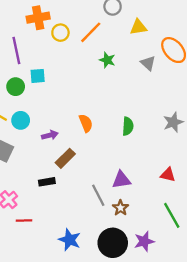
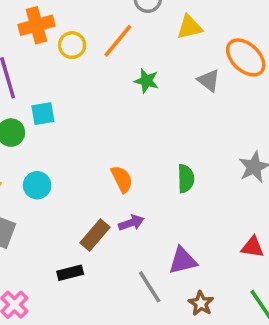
cyan circle: (21, 120) -> (37, 185), moved
purple arrow: (50, 135) -> (131, 223), moved
brown star: (121, 208) -> (201, 303), moved

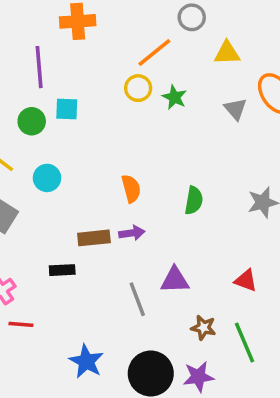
yellow circle: (72, 45) -> (138, 88), moved
brown rectangle: (95, 235) -> (94, 238), turned 32
brown star: (201, 303) -> (204, 328), moved, turned -30

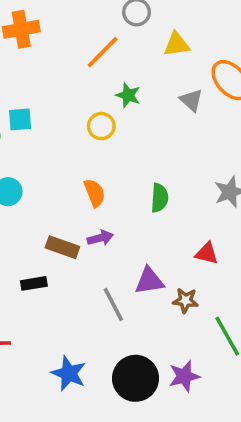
yellow circle: (138, 88) -> (101, 126), moved
brown rectangle: (94, 238) -> (62, 247), turned 32
red triangle: (246, 281) -> (207, 253), moved
brown star: (204, 328) -> (185, 300), moved

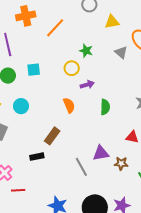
orange line: (103, 52) -> (55, 28), moved
cyan square: (20, 119) -> (34, 70), moved
purple arrow: (100, 238) -> (87, 85), moved
brown rectangle: (62, 247) -> (52, 136), turned -72

